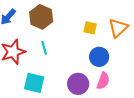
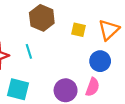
brown hexagon: (41, 17) -> (42, 18), moved
blue circle: (99, 57) -> (100, 61), moved

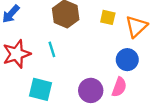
yellow square: (79, 30) -> (108, 17), moved

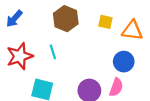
orange triangle: (136, 27) -> (132, 30), turned 50

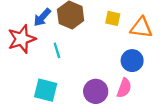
blue arrow: (14, 19) -> (42, 17), moved
red star: (20, 56) -> (22, 39), moved

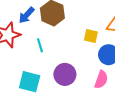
yellow square: (113, 18) -> (91, 36), moved
purple circle: (96, 91) -> (65, 74), moved

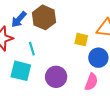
cyan square: (30, 82) -> (21, 71), moved

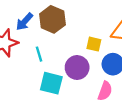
cyan square: (21, 71) -> (51, 83), moved
purple circle: (56, 77) -> (77, 68), moved

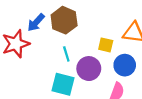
cyan line: (39, 54) -> (66, 54), moved

